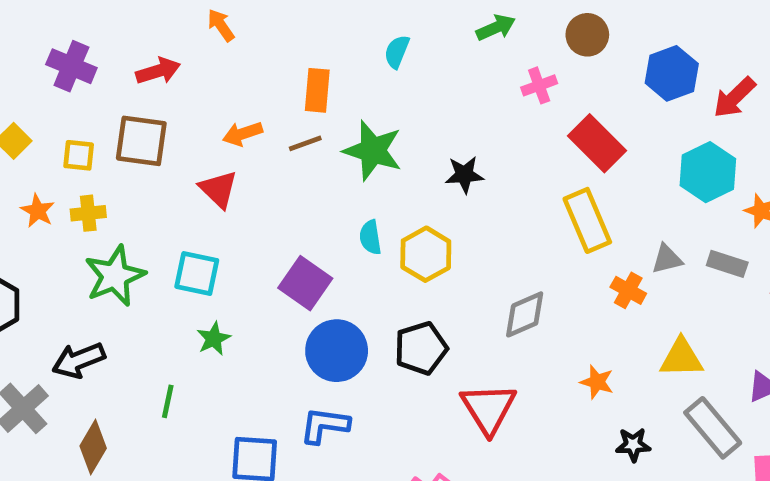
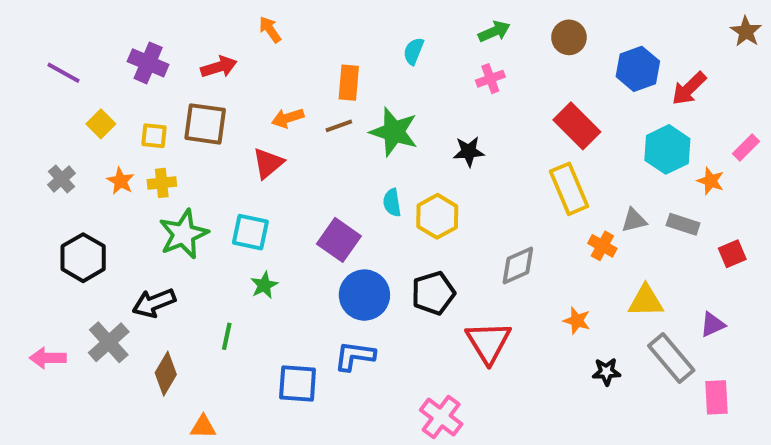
pink cross: (539, 85) -> (490, 79), moved
red triangle: (218, 189) -> (268, 163), turned 36

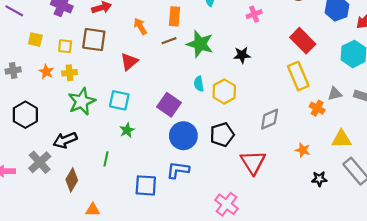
orange arrow: (288, 118) -> (140, 26), moved, turned 77
yellow square: (101, 124) -> (35, 40), turned -32
gray cross: (62, 179) -> (13, 71), turned 32

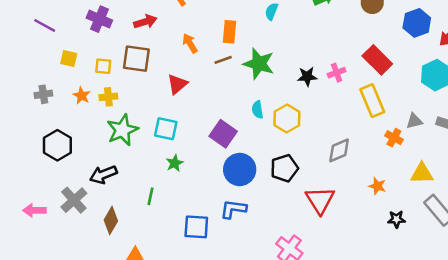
pink cross: (254, 14) -> (337, 73), moved

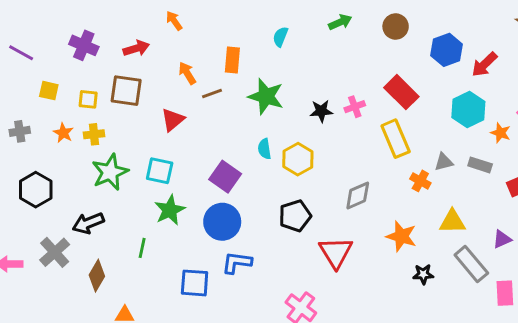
brown line: (223, 60) -> (212, 94), moved
green star: (175, 163) -> (170, 210), size x1.5
blue circle: (240, 169) -> (222, 222), moved
orange star: (377, 186) -> (401, 236), size x1.5

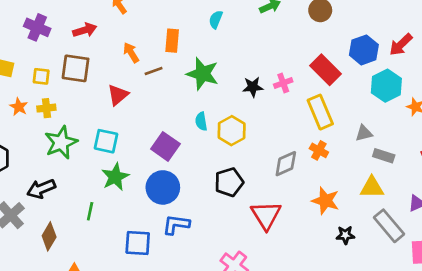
blue hexagon: (447, 50) -> (364, 50), moved
gray rectangle: (480, 165) -> (384, 156), moved
orange cross: (420, 181) -> (319, 150), moved

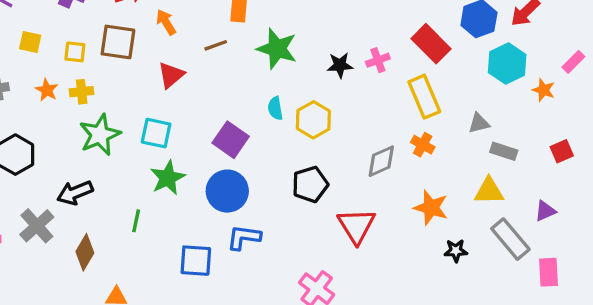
orange arrow: (131, 53) -> (166, 22), moved

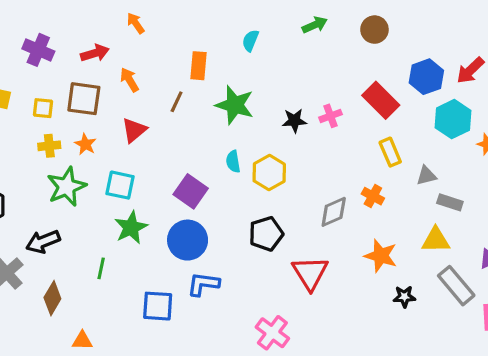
brown line: (216, 45) -> (177, 102), turned -45
orange star: (47, 90) -> (85, 144), moved
yellow rectangle: (424, 97) -> (390, 152), moved, size x0.7

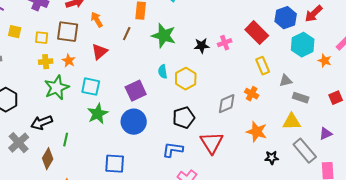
purple square: (191, 191) -> (136, 91), turned 30
green line: (101, 268) -> (66, 140), moved
blue L-shape: (203, 284) -> (173, 150), moved

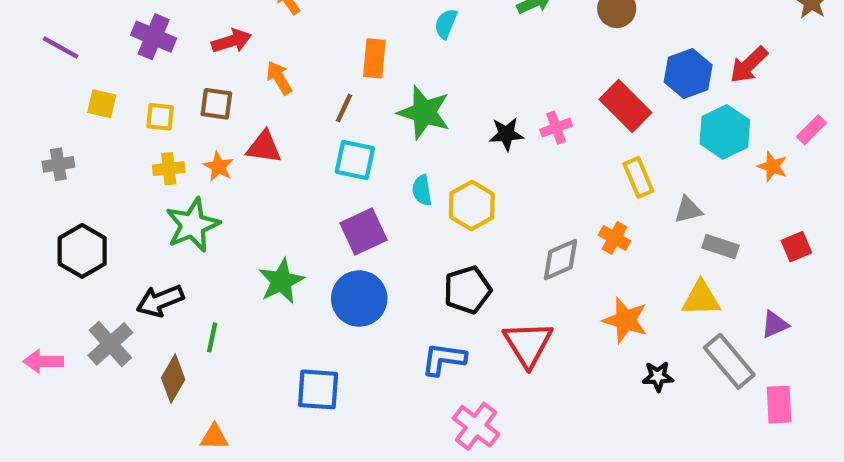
brown square: (68, 32) -> (216, 104), size x0.7
red triangle: (100, 52) -> (264, 147), moved, turned 48
cyan square: (91, 87) -> (355, 160), moved

